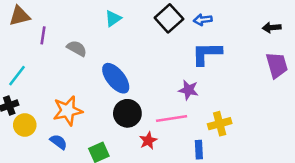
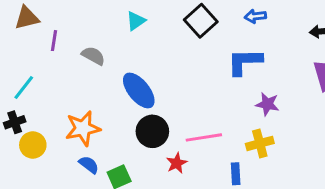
blue arrow: (203, 20) -> (255, 16), moved
purple star: (188, 90) -> (267, 104), moved
blue semicircle: (59, 142) -> (89, 165), moved

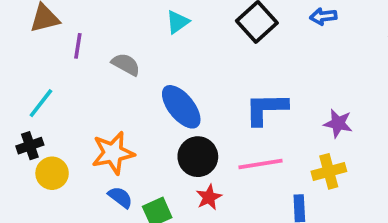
blue L-shape: (245, 62) -> (266, 109), moved
red star: (177, 163) -> (209, 197), moved

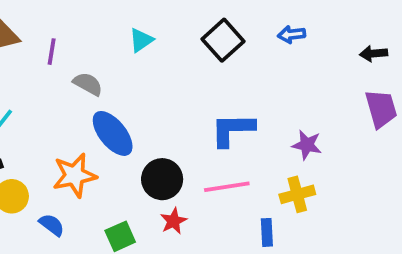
purple line: (78, 46) -> (52, 52), moved
blue ellipse: (181, 107) -> (113, 133), moved
blue semicircle: (120, 197) -> (52, 225), moved

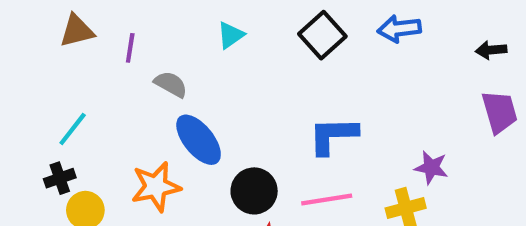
blue arrow: (292, 34) -> (399, 29), size x1.4
purple star: (307, 145) -> (431, 167), moved

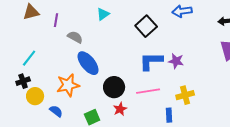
black square: (322, 35) -> (146, 26), moved
purple star: (431, 167) -> (176, 61), moved

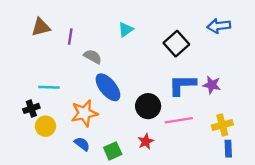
cyan line: (29, 58) -> (49, 87), moved, turned 54
black circle: (114, 87) -> (148, 106), moved
blue semicircle: (56, 111) -> (82, 144), moved
blue rectangle: (169, 115) -> (228, 149), moved

